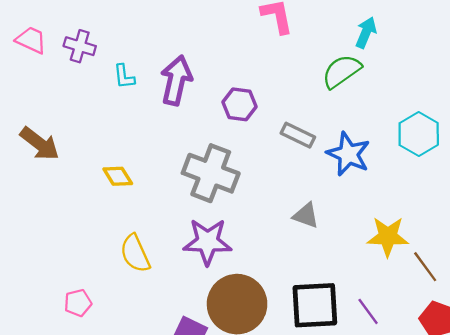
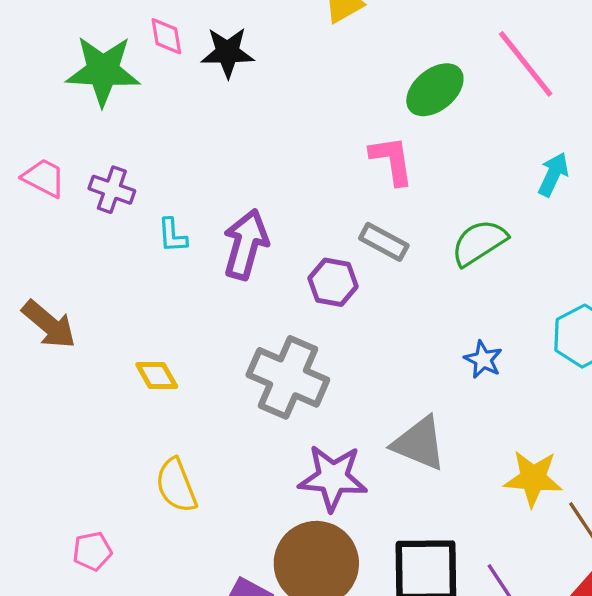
cyan arrow: (366, 33) -> (553, 174), moved
gray rectangle: (298, 135) -> (384, 242), moved
blue star: (348, 154) -> (483, 360), size x0.6
gray triangle: (306, 216) -> (419, 443), size x1.5
purple star: (208, 242) -> (333, 478), moved

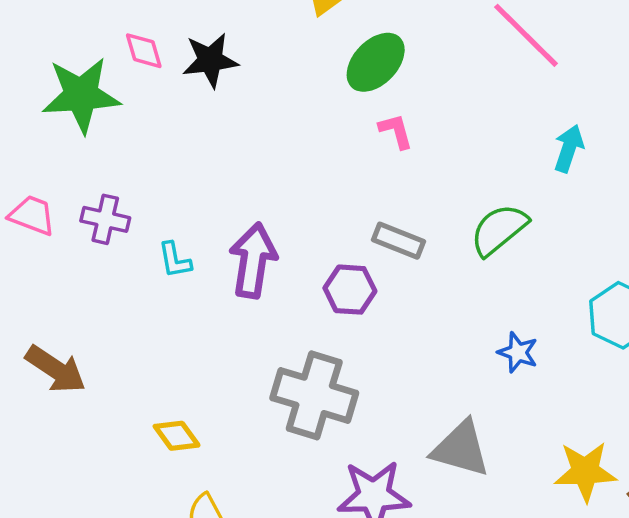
green ellipse: (435, 90) -> (376, 62), moved
pink L-shape: (392, 160) -> (396, 131), moved, size x0.7
yellow diamond: (157, 375) -> (177, 436), moved

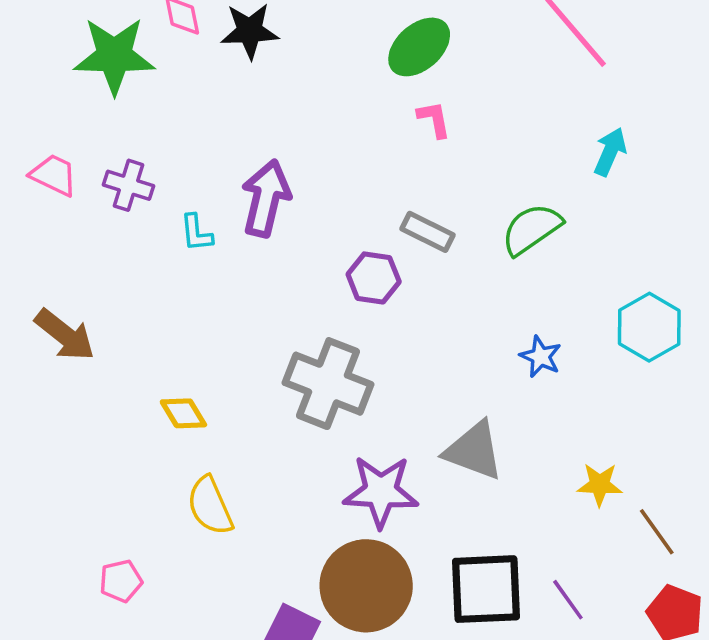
purple arrow: (253, 260) -> (266, 198), moved
yellow star: (585, 472) -> (600, 485), size x0.7

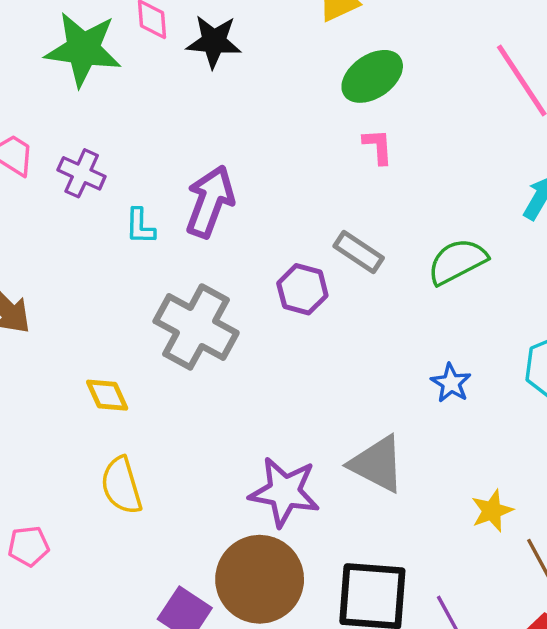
gray cross: (328, 384) -> (196, 327), moved
yellow star: (600, 485) -> (492, 511), turned -30

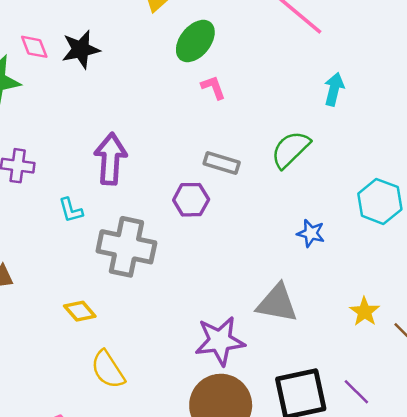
cyan L-shape: (140, 226) -> (71, 210), moved

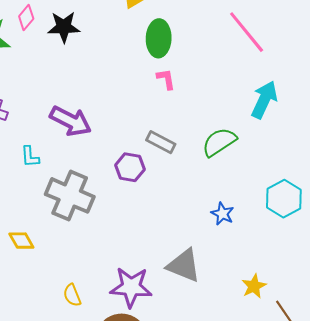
green ellipse: (195, 41) -> (159, 38), turned -48
pink diamond: (34, 47) -> (26, 17), turned 50
cyan arrow: (334, 89) -> (264, 100), size x1.4
purple arrow: (110, 159) -> (71, 121), turned 102
yellow semicircle: (108, 370) -> (72, 295), moved, size x0.7

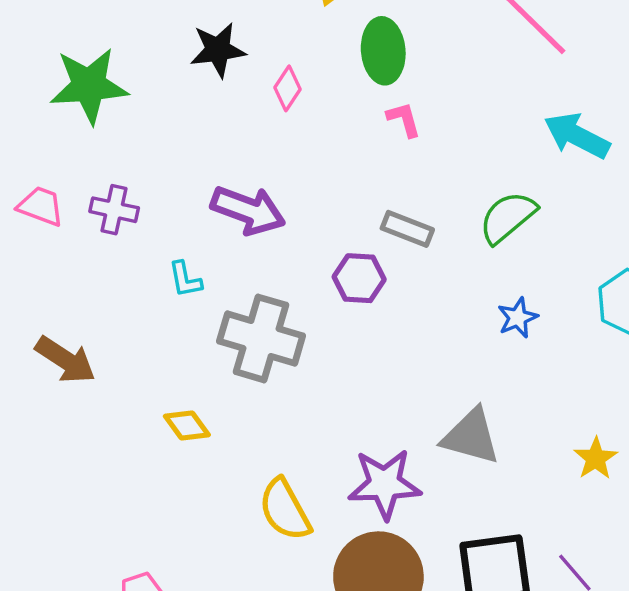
pink diamond: (26, 17) -> (288, 88), moved
cyan arrow: (264, 100) -> (577, 136), turned -81
blue star: (222, 214) -> (518, 318), moved, turned 30
yellow semicircle: (72, 295) -> (285, 510), size x1.6

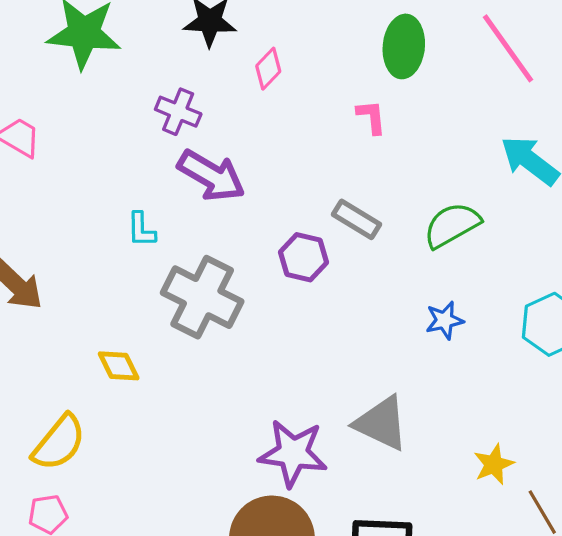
green ellipse: (383, 51) -> (404, 46), moved
purple cross: (114, 210) -> (178, 112), moved
yellow semicircle: (285, 510) -> (59, 443), moved, turned -122

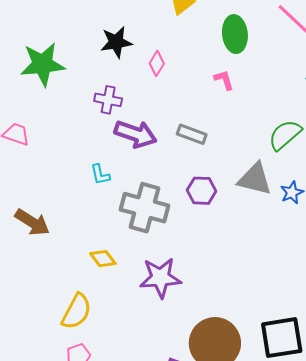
gray rectangle: (356, 219) -> (192, 134), moved
purple hexagon: (303, 257) -> (202, 191), moved
gray triangle: (381, 423) -> (255, 179), moved
purple star: (293, 453) -> (160, 278), moved

